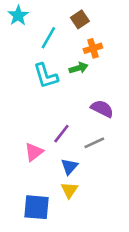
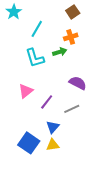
brown square: (80, 19) -> (73, 12), moved
pink triangle: (34, 152) -> (26, 91), moved
yellow triangle: (69, 190) -> (53, 145), turned 48
blue square: (37, 207) -> (29, 143), moved, turned 30

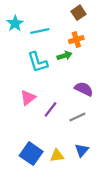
cyan star: (14, 12) -> (15, 23), moved
cyan line: (37, 29) -> (40, 31), turned 48
blue triangle: (53, 127) -> (82, 150), moved

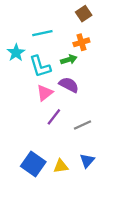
cyan star: (15, 23) -> (16, 53), moved
purple semicircle: (84, 89) -> (69, 85), moved
pink triangle: (28, 98) -> (45, 93), moved

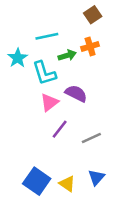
green arrow: (69, 60) -> (67, 55), moved
yellow triangle: (61, 166) -> (67, 184), turned 42

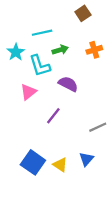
orange cross: (90, 46) -> (94, 50), moved
pink triangle: (49, 102) -> (28, 92), moved
gray line: (91, 138) -> (98, 127), moved

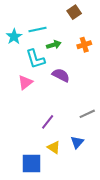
cyan star: (16, 52) -> (14, 37), moved
purple line: (53, 116) -> (48, 122), moved
blue square: (33, 162) -> (31, 164), moved, turned -35

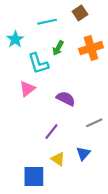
cyan line: (38, 29) -> (47, 22), moved
green arrow: (54, 45) -> (58, 48), turned 136
orange cross: (84, 45) -> (91, 48), size x1.5
purple semicircle: (61, 75) -> (66, 99), moved

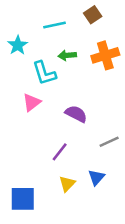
green arrow: (58, 48) -> (67, 55), turned 56
yellow triangle: (58, 159) -> (67, 184), turned 40
blue square: (34, 177) -> (23, 199), moved

